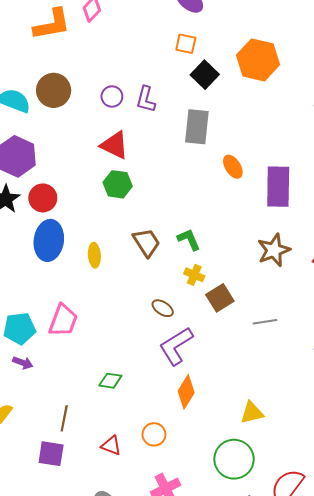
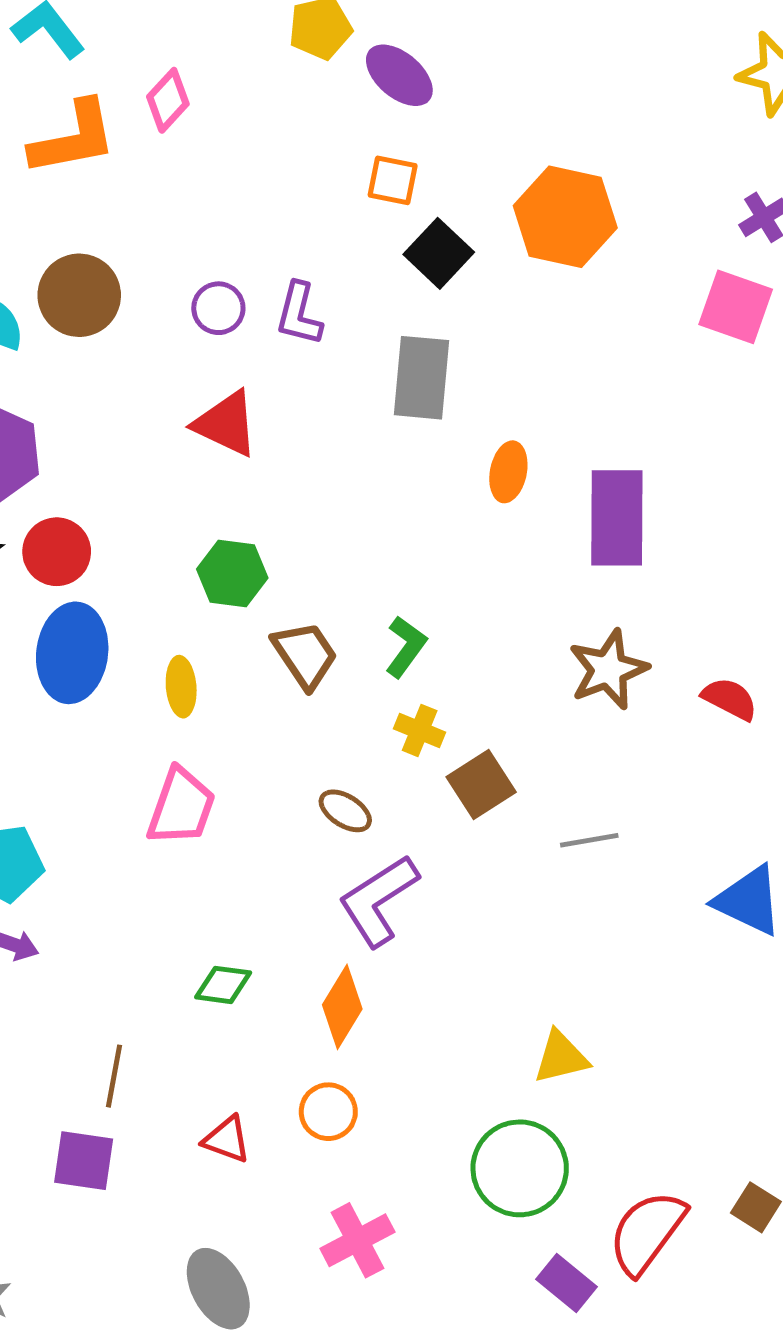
orange ellipse: (233, 167) -> (508, 472), turned 45
green hexagon: (118, 184) -> (232, 573), moved
green L-shape: (189, 240) -> (406, 647), turned 60
pink trapezoid: (63, 320) -> (181, 807), moved
orange diamond: (186, 392) -> (342, 1007), moved

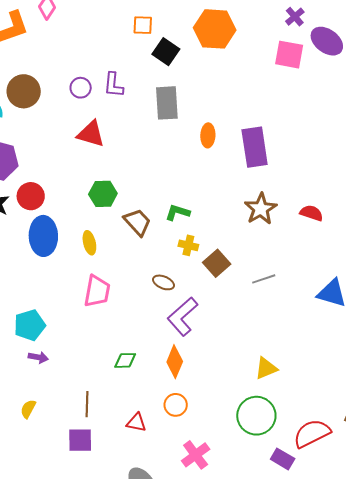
green L-shape: (406, 647) -> (178, 212), turned -100
red semicircle: (647, 1232) -> (312, 433), turned 36

